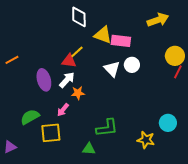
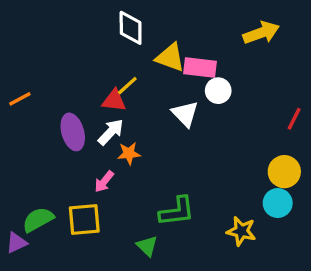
yellow circle: (175, 56) -> (284, 172), moved
white circle: (132, 65) -> (218, 91), moved
green semicircle: (30, 117) -> (38, 220), moved
green triangle: (89, 149) -> (147, 246), turned 40

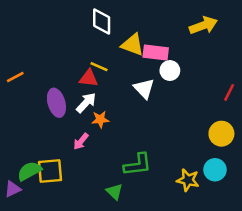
yellow line: (127, 86) -> (99, 67), turned 66
cyan circle: (278, 203) -> (215, 170), moved
yellow square: (84, 220) -> (50, 171), moved

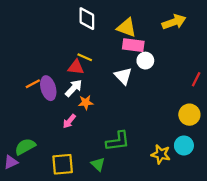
yellow triangle: (132, 45) -> (127, 27), moved
orange line: (15, 77) -> (33, 84), moved
yellow square: (50, 171) -> (63, 164), moved

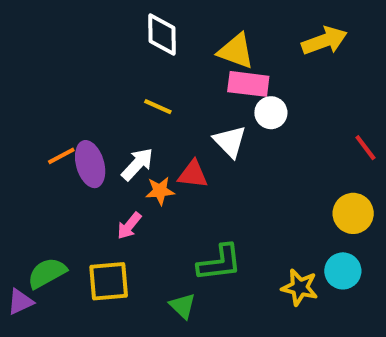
red triangle: (76, 67) -> (193, 174), moved
red line: (196, 79) -> (365, 148), turned -64
yellow square: (63, 164) -> (109, 281), moved

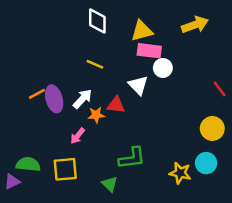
yellow triangle: (236, 51) -> (142, 31), turned -35
green semicircle: (47, 273) -> (28, 164), turned 35

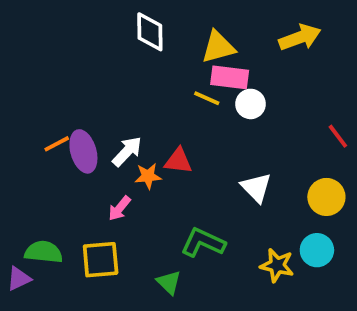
yellow line: (95, 64) -> (207, 98), moved
white triangle: (138, 85) -> (256, 187), moved
green L-shape: (132, 158) -> (203, 243), turned -148

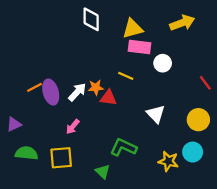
yellow line: (207, 98) -> (126, 76), moved
white circle: (250, 104) -> (163, 63), moved
orange star: (148, 176) -> (96, 87), moved
purple triangle: (19, 279) -> (14, 124), moved

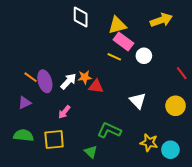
pink rectangle: (140, 47) -> (123, 41), turned 30
yellow line: (126, 76) -> (114, 57), moved
orange line: (35, 87) -> (31, 77), turned 64
purple triangle: (14, 124) -> (24, 103), moved
cyan circle: (193, 152) -> (170, 150), moved

